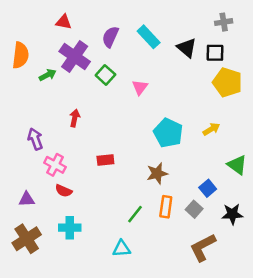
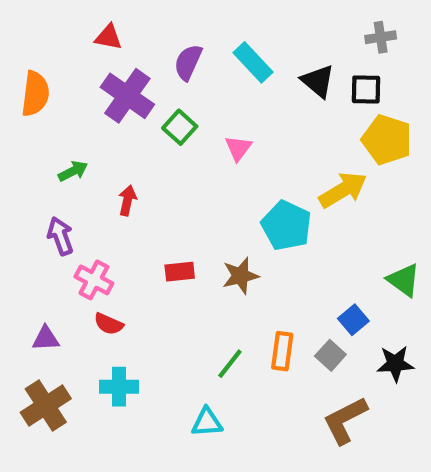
green arrow: (48, 75) -> (73, 171), moved
yellow arrow: (211, 129) -> (343, 190), moved, size x1.6
brown star: (157, 173) -> (240, 276), moved

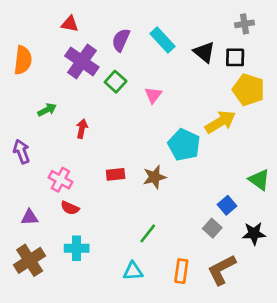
purple arrow: (60, 236) -> (21, 152), moved
orange rectangle: (282, 351) -> (181, 271), moved

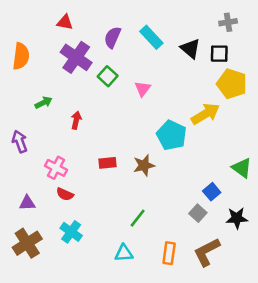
cyan cross: (77, 248) -> (71, 232), turned 35

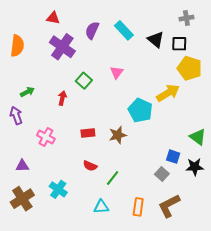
green square: (108, 76) -> (84, 81), moved
green arrow: (44, 103) -> (27, 92), moved
blue square: (212, 192) -> (173, 157), turned -32
red semicircle: (65, 194) -> (90, 166), moved
black star: (237, 218) -> (195, 167), moved

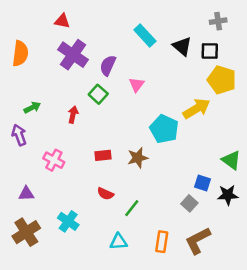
purple semicircle: (92, 30) -> (108, 65), moved

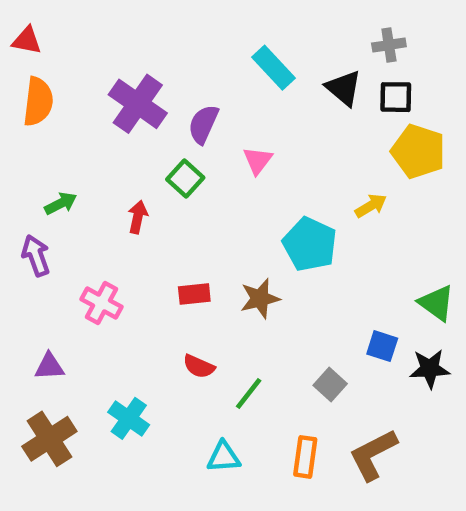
red triangle: (62, 21) -> (27, 40), moved
gray cross: (218, 21) -> (389, 45), moved
yellow arrow: (197, 109) -> (371, 206), size x0.6
gray square: (189, 203) -> (330, 385), moved

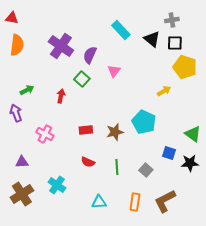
cyan pentagon: (310, 244) -> (144, 122), moved
green line: (249, 394) -> (117, 167), moved, turned -42

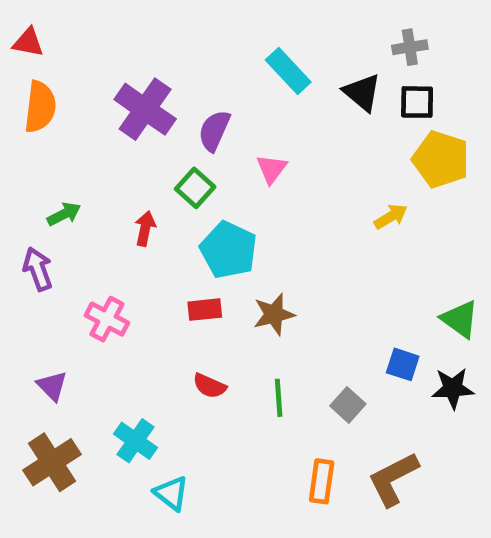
cyan pentagon: (144, 122) -> (229, 250), moved
purple triangle: (22, 162) -> (52, 386), turned 48
cyan triangle: (99, 202) -> (171, 493), moved, turned 42

